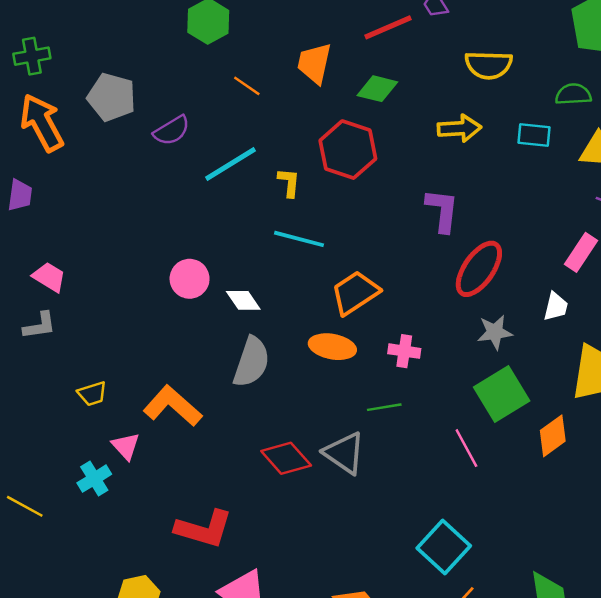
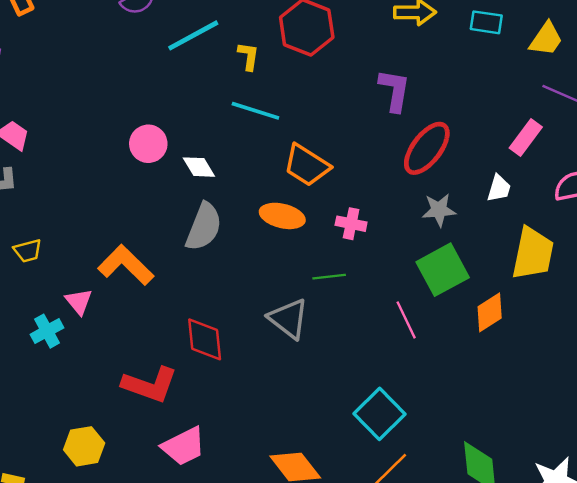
orange trapezoid: (355, 293) -> (307, 165), turned -117
yellow trapezoid: (92, 394) -> (28, 251), moved
red diamond: (286, 458) -> (205, 339), moved, turned 33

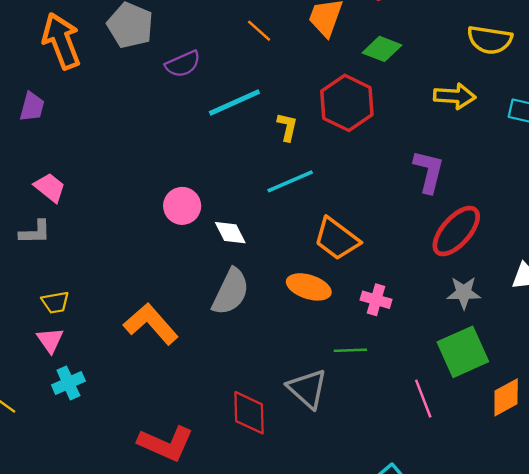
cyan line: (255, 111) -> (290, 181), turned -45
pink triangle: (79, 302) -> (50, 340), moved
red diamond: (205, 339) -> (249, 413), moved

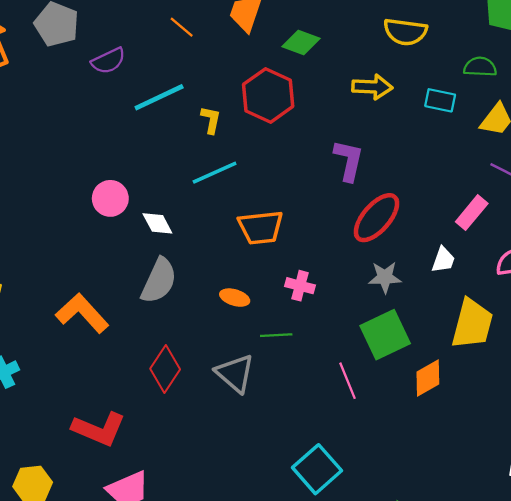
orange trapezoid: (337, 239) -> (261, 227), turned -42
orange ellipse: (309, 287) -> (235, 298), moved, size x0.7
red diamond: (249, 413) -> (165, 369), moved, turned 36

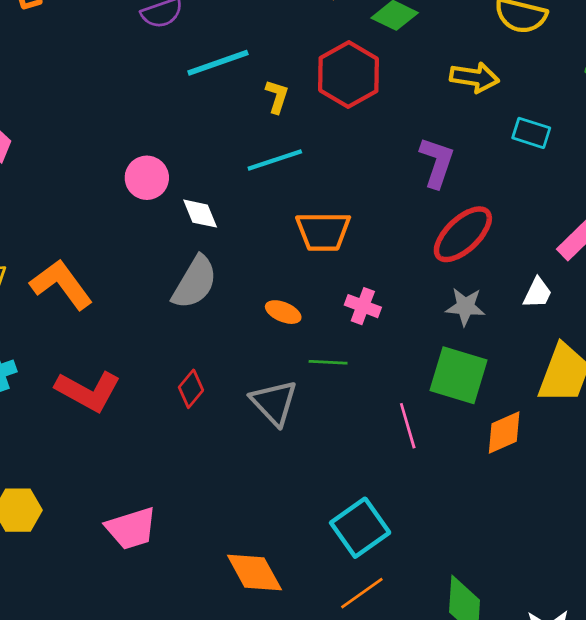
cyan rectangle: (440, 100) -> (531, 133), moved
orange L-shape: (82, 313) -> (61, 284), moved
green square: (385, 335) -> (459, 375), turned 36
red diamond: (165, 369) -> (191, 389), size x0.7
red L-shape: (99, 429) -> (88, 391), moved

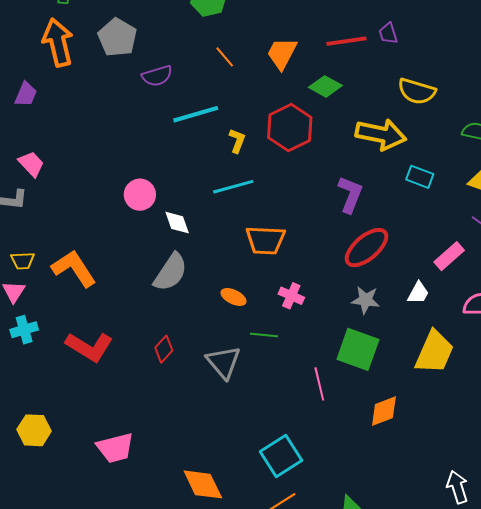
yellow arrow: (474, 77) -> (381, 134), size x1.4
orange diamond: (504, 433) -> (384, 411), moved

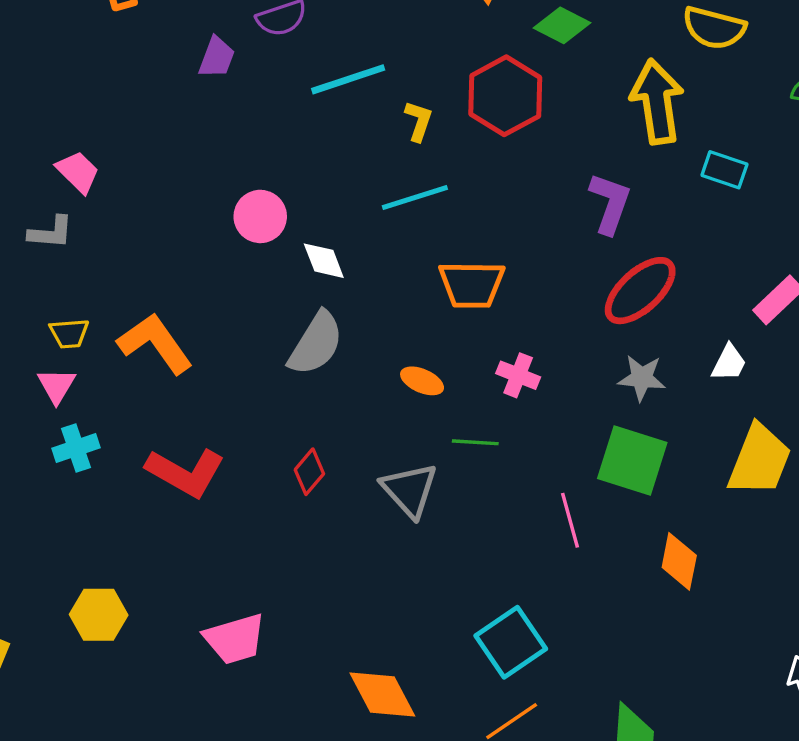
purple trapezoid: (26, 94) -> (217, 57), moved
yellow arrow: (381, 134) -> (657, 102), turned -108
orange diamond: (384, 411) -> (679, 561), turned -56

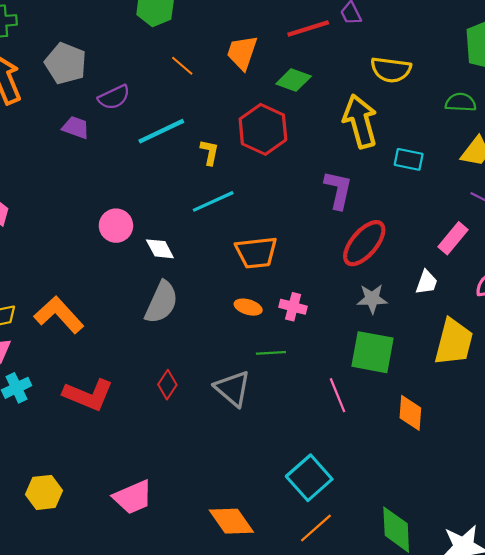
purple trapezoid: (217, 57) -> (76, 127), turned -84
orange ellipse: (422, 381) -> (248, 307), moved

